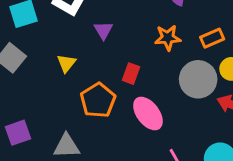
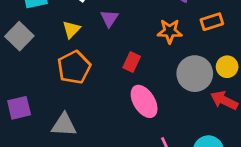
orange rectangle: (212, 38) -> (212, 22), moved
yellow triangle: (66, 63) -> (71, 29), moved
orange pentagon: (98, 100) -> (74, 67), moved

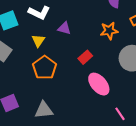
purple triangle: (109, 18) -> (64, 28), turned -40
red rectangle: (132, 62) -> (85, 57), turned 32

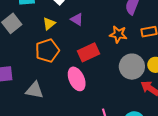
red rectangle: (85, 57) -> (88, 52), size x1.5
pink ellipse: (99, 84) -> (77, 79), moved

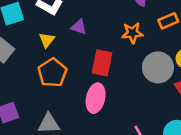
red rectangle: (88, 52) -> (102, 63), turned -40
pink ellipse: (77, 79) -> (96, 98), turned 50

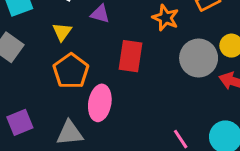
orange star: (132, 33) -> (165, 18), turned 30
pink ellipse: (96, 98) -> (100, 103), moved

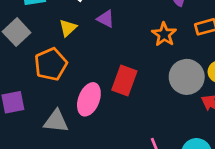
red rectangle: (130, 56) -> (124, 81), moved
orange pentagon: (71, 71) -> (51, 64), moved

